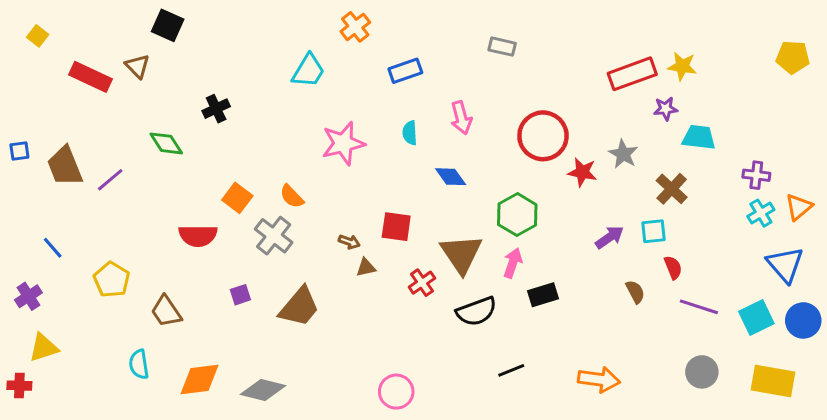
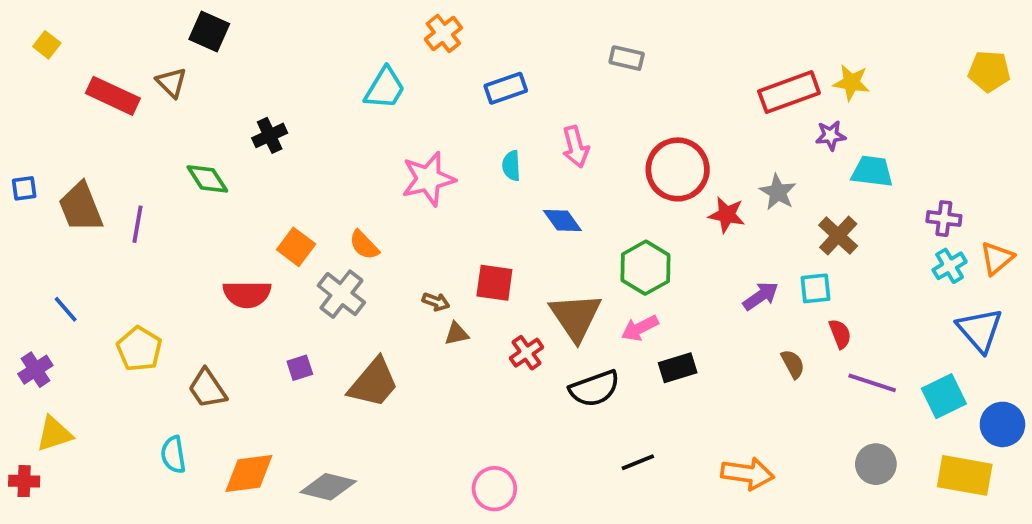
purple line: (110, 180) -> (137, 224), turned -40
pink arrow: (513, 263) -> (640, 328), turned -136
blue circle: (803, 320) -> (1002, 424), moved

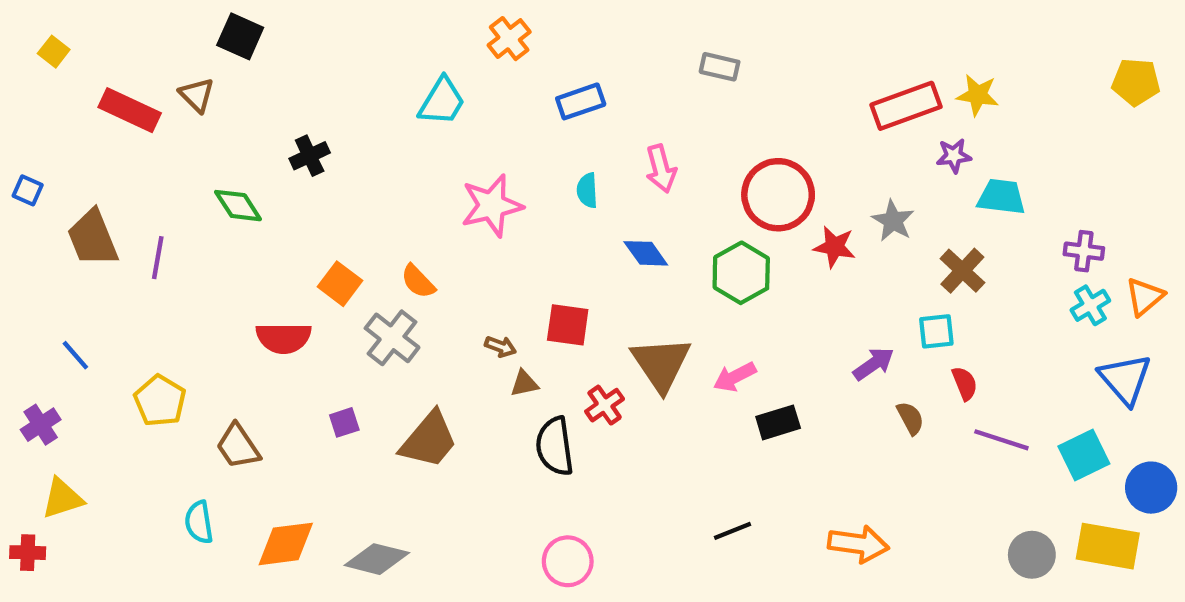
blue square: (24, 188) -> (28, 190), moved, turned 32
green hexagon: (645, 268) -> (741, 273), moved
purple arrow: (761, 296) -> (874, 364), moved
black semicircle: (594, 389) -> (555, 446), moved, turned 102
gray circle: (876, 464) -> (1032, 555), moved

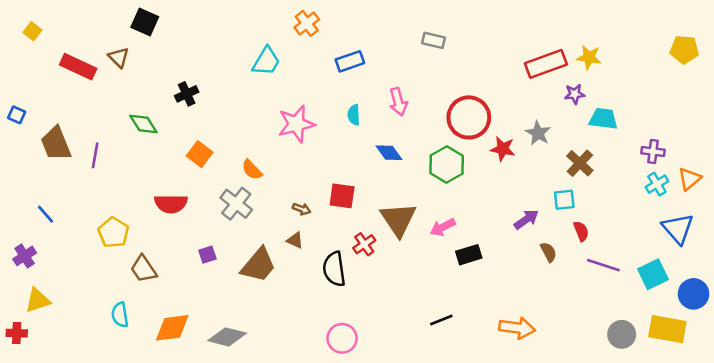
orange square: (340, 284) -> (200, 154), moved
brown triangle: (524, 383) -> (295, 240), moved, turned 36
yellow pentagon: (160, 401) -> (113, 232), moved

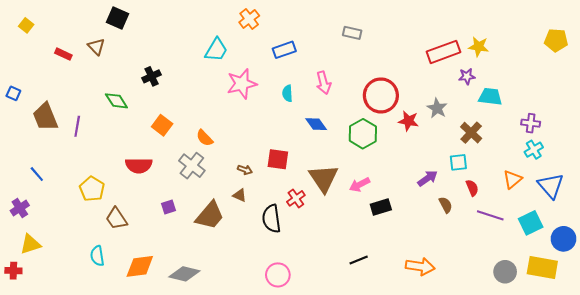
red rectangle: (78, 67) -> (63, 54), size x0.6
pink star: (296, 124) -> (242, 84), moved
orange triangle: (690, 179) -> (513, 179), moved

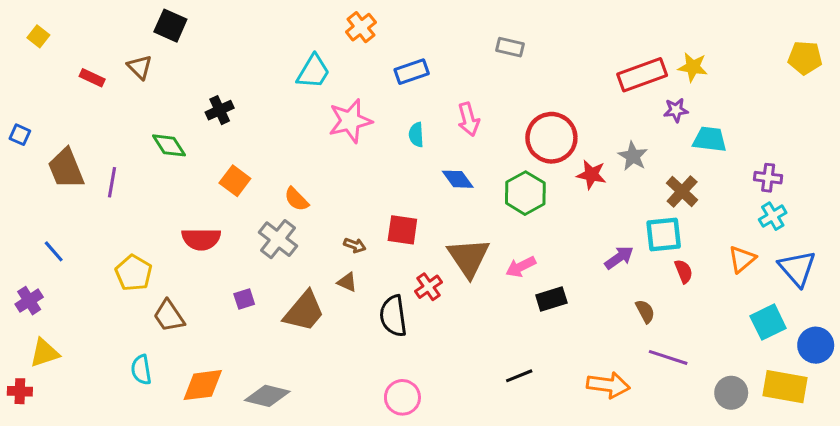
cyan square: (458, 162) -> (664, 235), size x1.4
brown semicircle: (446, 205) -> (645, 311), moved
purple line: (490, 215) -> (668, 357), moved

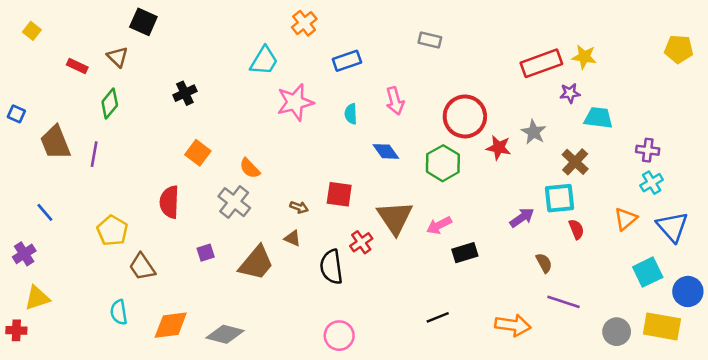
green diamond: (169, 145) -> (110, 104), moved, turned 72
red semicircle: (201, 239) -> (169, 202), turned 92

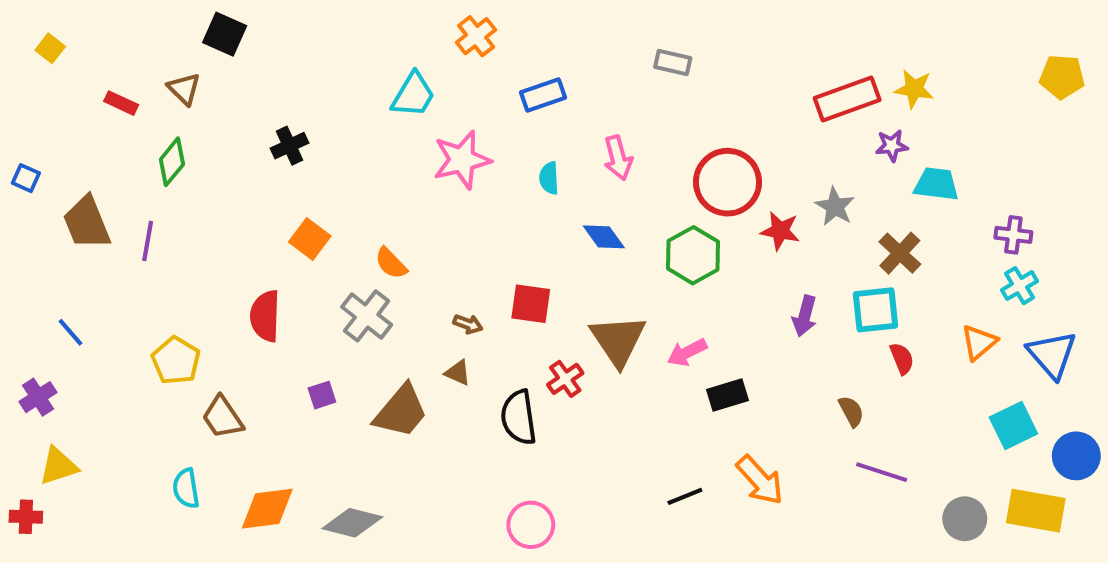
purple arrow: (522, 218) -> (805, 316), moved, turned 140
orange arrow: (513, 325) -> (760, 480), moved, turned 40

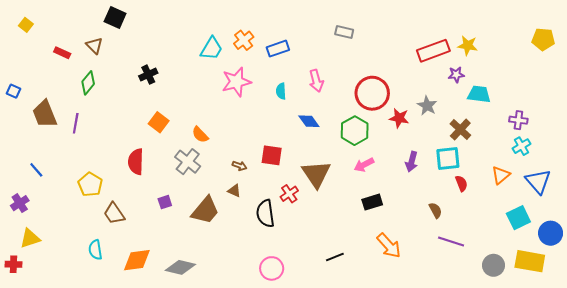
orange cross: (476, 36) -> (244, 40), moved
pink arrow: (687, 352) -> (364, 165), moved
black line: (685, 496) -> (335, 257), moved

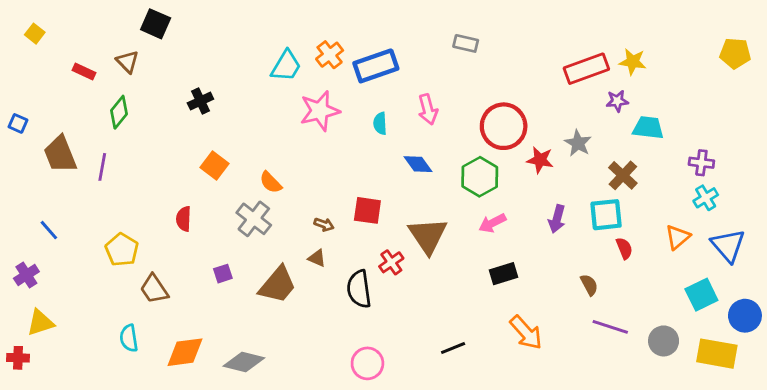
blue rectangle: (278, 49) -> (376, 66), size x1.4
red semicircle: (136, 162) -> (184, 219), size x0.7
gray circle: (494, 265) -> (664, 341), moved

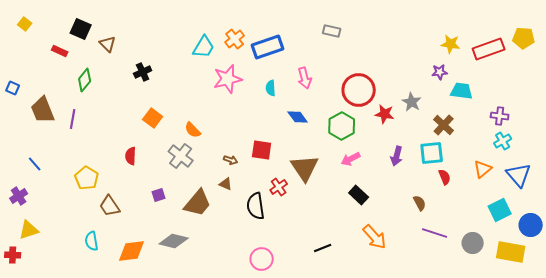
black square: (156, 24) -> (81, 29), moved
brown triangle: (127, 62) -> (108, 44), moved
red rectangle: (586, 69) -> (489, 49), moved
black rectangle: (504, 274) -> (359, 195), turned 60
gray diamond: (244, 362) -> (174, 241), moved

